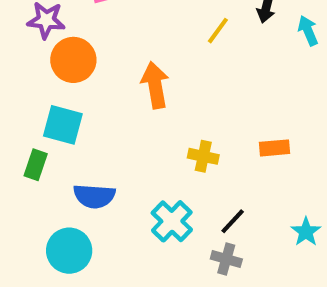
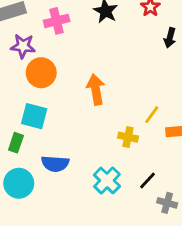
yellow line: (218, 31) -> (152, 115), moved
cyan circle: (69, 251) -> (19, 183), moved
gray cross: (226, 259) -> (167, 203), moved

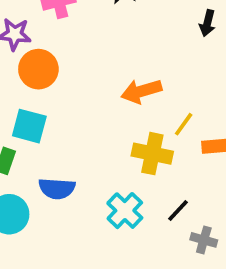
orange arrow: (96, 90) -> (141, 91), moved, turned -96
yellow cross: (128, 137) -> (152, 154), size x1.5

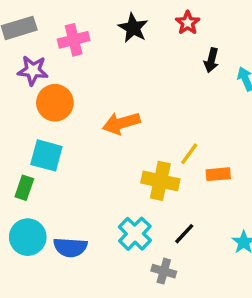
orange arrow: (141, 91) -> (121, 123), moved
blue semicircle: (57, 189) -> (70, 247), moved
gray cross: (204, 240) -> (164, 271), moved

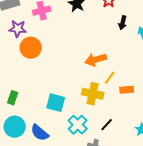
orange arrow: (121, 123) -> (96, 60), moved
cyan square: (46, 155) -> (56, 103), moved
blue semicircle: (70, 247) -> (40, 133), turned 36

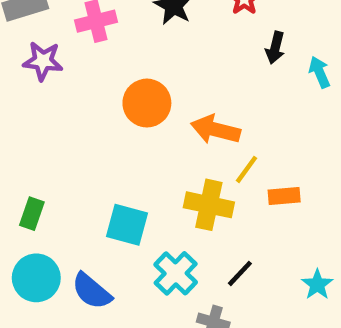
orange circle: (31, 48) -> (147, 103), moved
orange arrow: (96, 60) -> (216, 130), turned 30

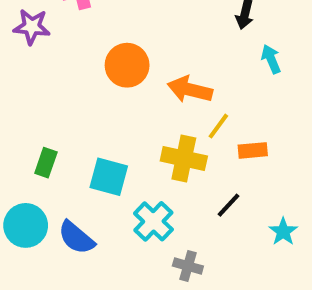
cyan arrow: (320, 72) -> (271, 59), moved
green rectangle: (32, 214) -> (46, 163), moved
black line: (240, 273) -> (228, 205), moved

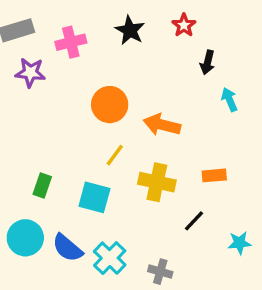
yellow line: (218, 126) -> (115, 155), moved
cyan cross: (153, 221) -> (110, 258), moved
cyan star: (283, 232) -> (240, 243), turned 30

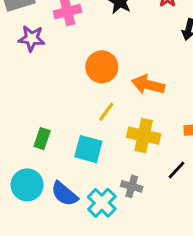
gray cross: (160, 272) -> (132, 186), moved

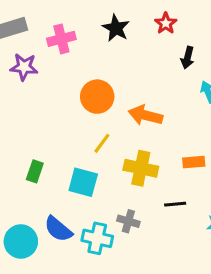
black line: (176, 170) -> (175, 204), turned 42
cyan circle: (27, 185) -> (21, 241), moved
cyan cross: (102, 203) -> (97, 238), turned -32

